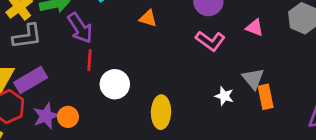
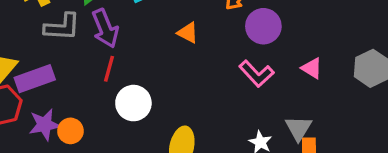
gray L-shape: (27, 36) -> (62, 27), moved

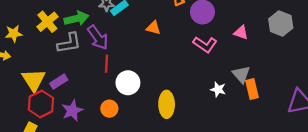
purple rectangle: (35, 79) -> (59, 82), size x0.7
orange circle: (70, 131) -> (109, 109), moved

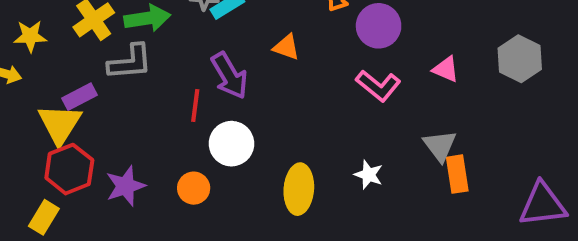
purple arrow: (98, 38) -> (229, 76), moved
purple rectangle: (59, 82) -> (79, 97), moved
white star: (218, 89) -> (369, 175), moved

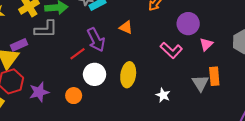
purple circle: (379, 26) -> (188, 24), moved
pink triangle: (446, 69) -> (206, 44), turned 48
red line: (195, 106) -> (78, 54), turned 42
orange rectangle: (457, 174) -> (214, 76), moved
yellow ellipse: (299, 189) -> (128, 75), moved

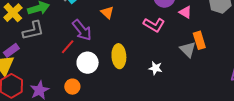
orange triangle: (126, 27) -> (107, 13), turned 32
pink triangle: (206, 44) -> (185, 12), turned -32

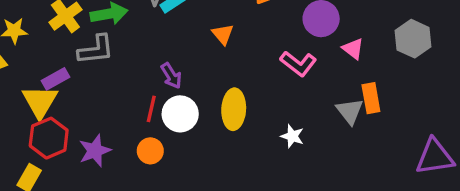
purple arrow: (82, 30) -> (171, 76), moved, size x0.7
red line: (68, 47) -> (151, 109), moved, turned -35

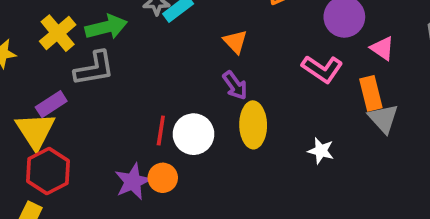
purple arrow: (171, 76) -> (235, 85), moved
orange rectangle: (371, 98) -> (371, 93), moved
purple star: (95, 151) -> (133, 181), moved

